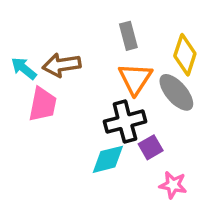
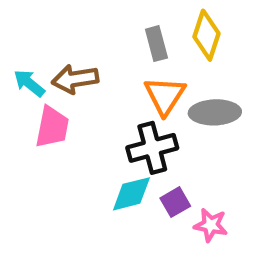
yellow diamond: (185, 55) -> (207, 35), moved
gray ellipse: (176, 92) -> (215, 112), turned -51
purple square: (151, 147) -> (175, 202), moved

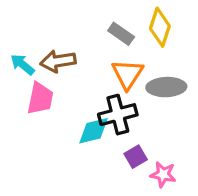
gray rectangle: (156, 44) -> (121, 34), turned -40
cyan diamond: (131, 194) -> (94, 131), moved

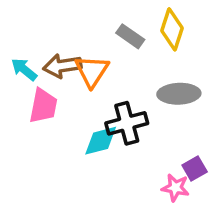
orange triangle: (128, 74) -> (92, 71), moved
purple square: (136, 157) -> (195, 169), moved

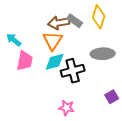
brown arrow: (62, 66) -> (59, 23), moved
cyan diamond: (101, 141) -> (55, 62), moved
pink star: (175, 188) -> (67, 108), moved

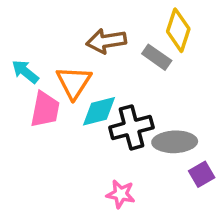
gray rectangle: (75, 21) -> (157, 57), moved
orange triangle: (53, 41) -> (74, 82), moved
gray ellipse: (103, 54) -> (175, 142), moved

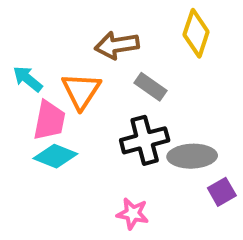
gray rectangle: (157, 57) -> (150, 87), moved
cyan diamond: (99, 111) -> (55, 156), moved, turned 36

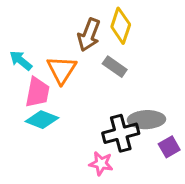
yellow diamond: (196, 33) -> (121, 26), moved
brown arrow: (117, 45) -> (89, 35), turned -60
black cross: (145, 140) -> (121, 133), moved

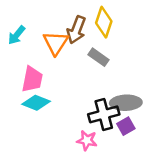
cyan arrow: (21, 61) -> (17, 35), moved, turned -90
orange triangle: (62, 70) -> (56, 43), moved
purple square: (169, 147) -> (126, 126), moved

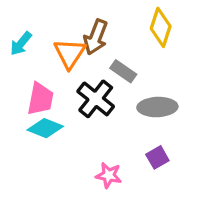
yellow diamond: (104, 22) -> (161, 27), moved
gray ellipse: (126, 103) -> (157, 107), moved
black cross: (104, 114) -> (96, 99), moved, turned -36

